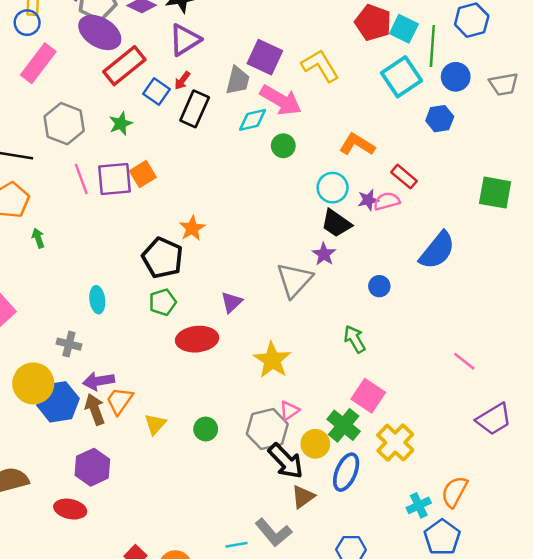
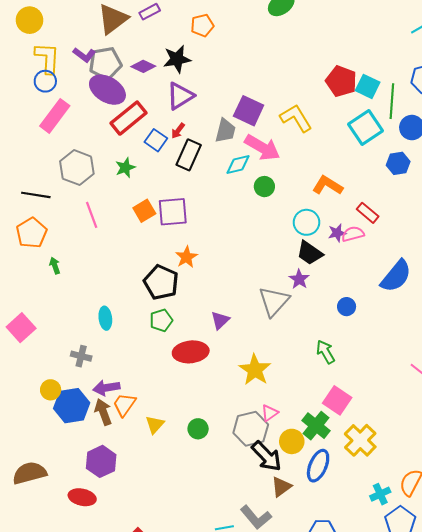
purple square: (115, 179) -> (173, 212), moved
yellow circle: (33, 383) -> (51, 390), size x0.6

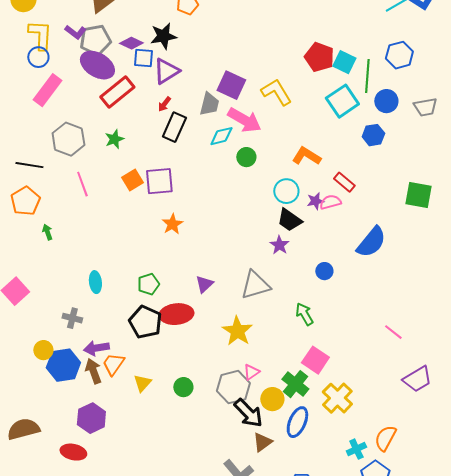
blue square: (156, 140) -> (143, 58), moved, turned -30
black pentagon: (161, 282) -> (145, 322), moved
gray triangle: (274, 301) -> (255, 285), moved, turned 32

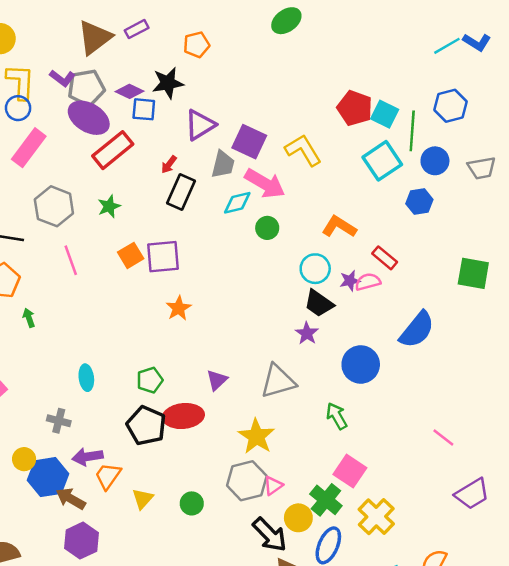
purple triangle: (166, 71) -> (200, 125), moved
blue circle: (324, 271) -> (361, 364), size x1.8
brown arrow: (93, 371) -> (71, 499), moved, turned -40
gray hexagon: (233, 387) -> (247, 481), moved

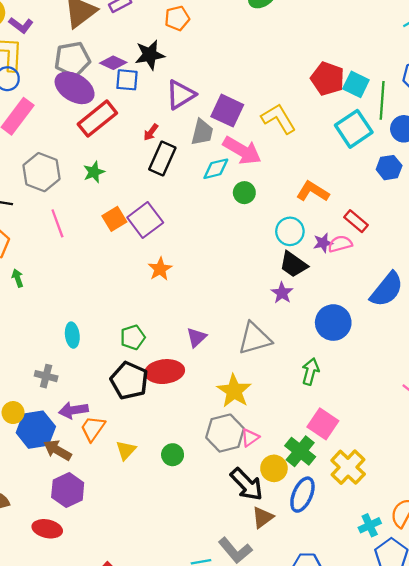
purple L-shape: (62, 78) -> (21, 25), moved
purple square: (163, 257) -> (145, 220), turned -32
green arrow: (337, 416) -> (310, 372), turned 45

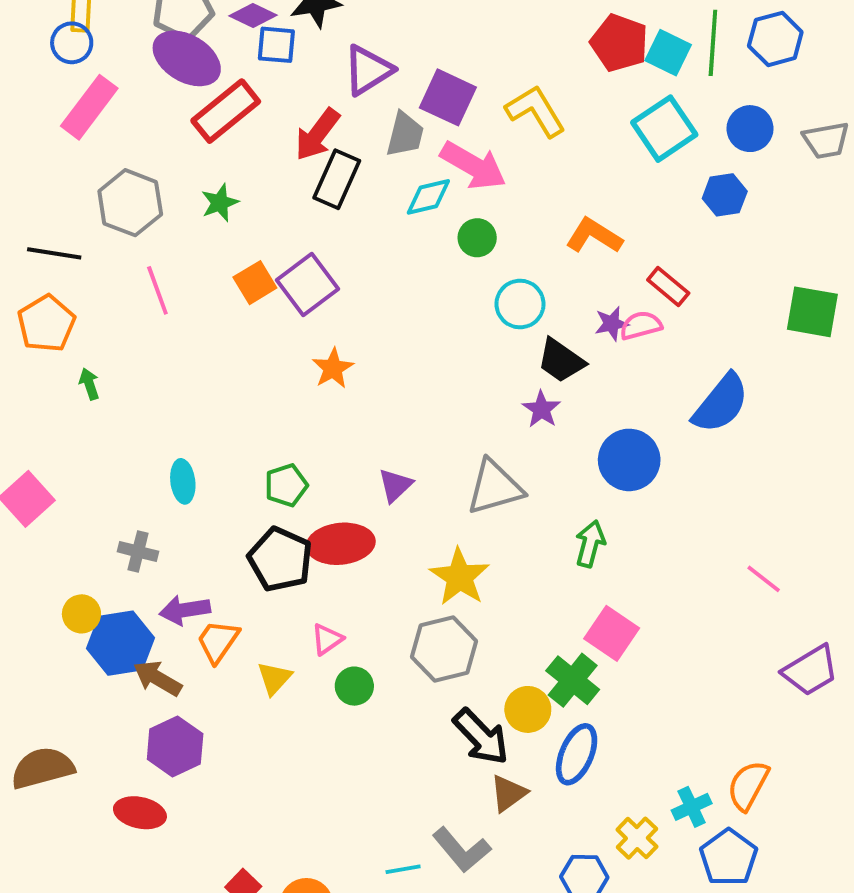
green line: (382, 100) -> (713, 43), moved
red arrow: (151, 132) -> (317, 134), size x1.8
cyan circle: (290, 231) -> (520, 304), moved
pink triangle: (250, 438) -> (327, 639), moved
yellow cross: (348, 467) -> (637, 838), moved, size x0.7

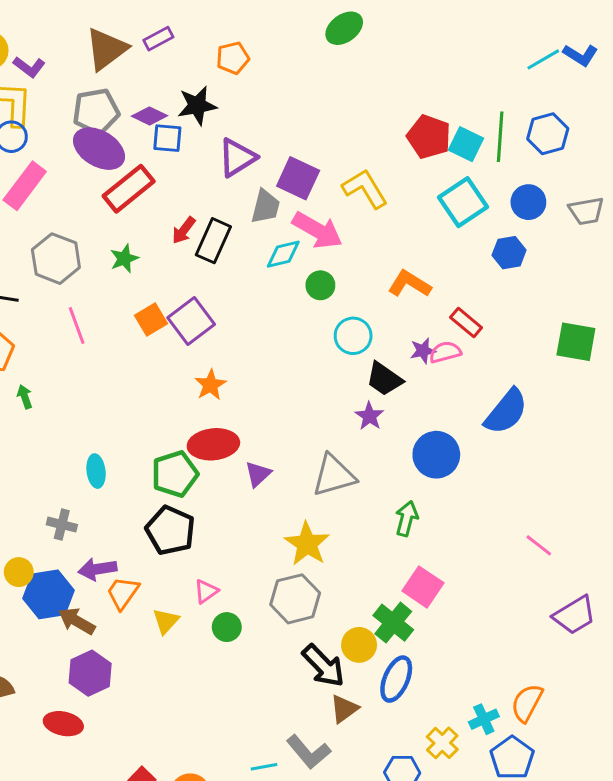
red arrow: (317, 134) -> (184, 230), moved, size x0.7
green pentagon: (286, 485) -> (175, 474), size x1.4
red ellipse: (341, 544) -> (213, 444), moved

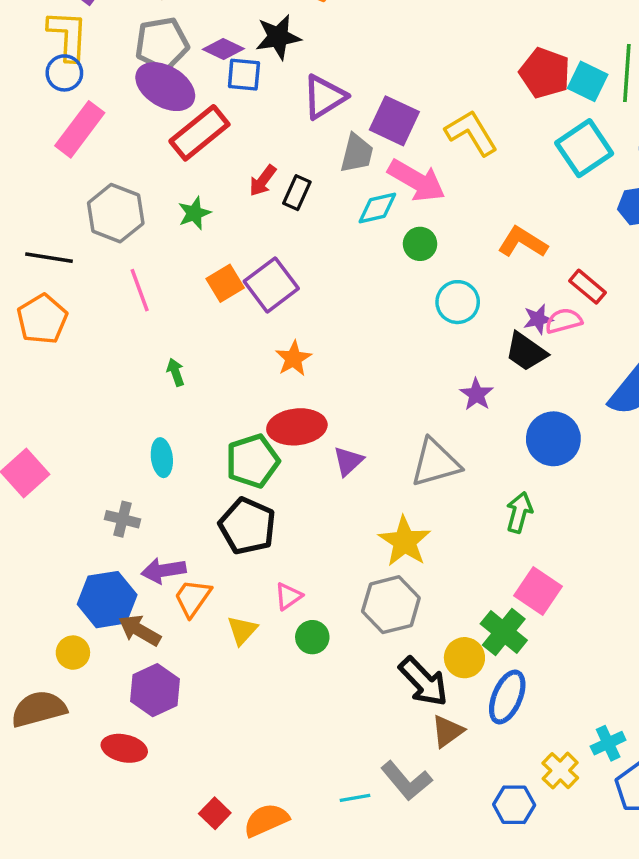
black rectangle: (213, 241) -> (297, 193), size x0.7
black trapezoid: (384, 379) -> (526, 352), moved
green arrow: (25, 397) -> (176, 372), moved
yellow circle: (19, 572) -> (73, 653), moved

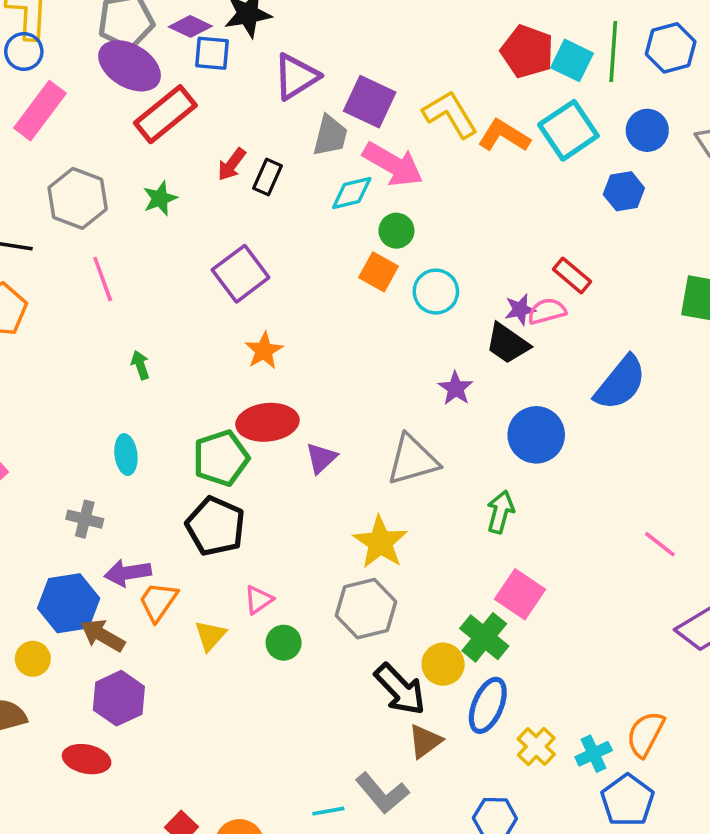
orange L-shape: (523, 242) -> (504, 136), moved
orange square: (225, 283) -> (379, 272), moved, turned -30
yellow cross: (560, 771) -> (536, 747), moved

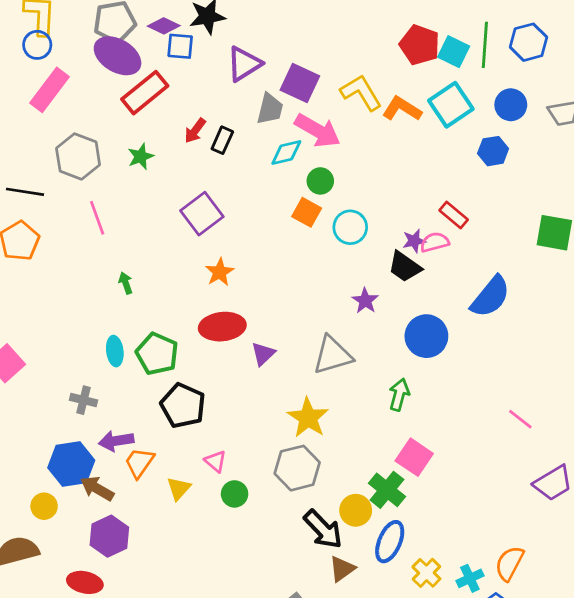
green pentagon: (221, 458) -> (157, 354), moved, turned -30
pink triangle: (259, 600) -> (216, 461), turned -45

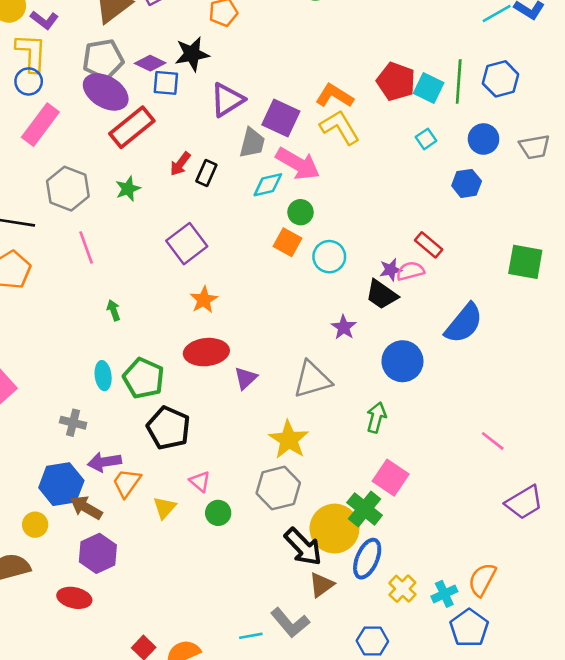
cyan square: (451, 105) -> (426, 139), size x0.5
orange L-shape: (402, 109) -> (334, 96), moved
yellow circle: (356, 510) -> (334, 529), size x1.6

